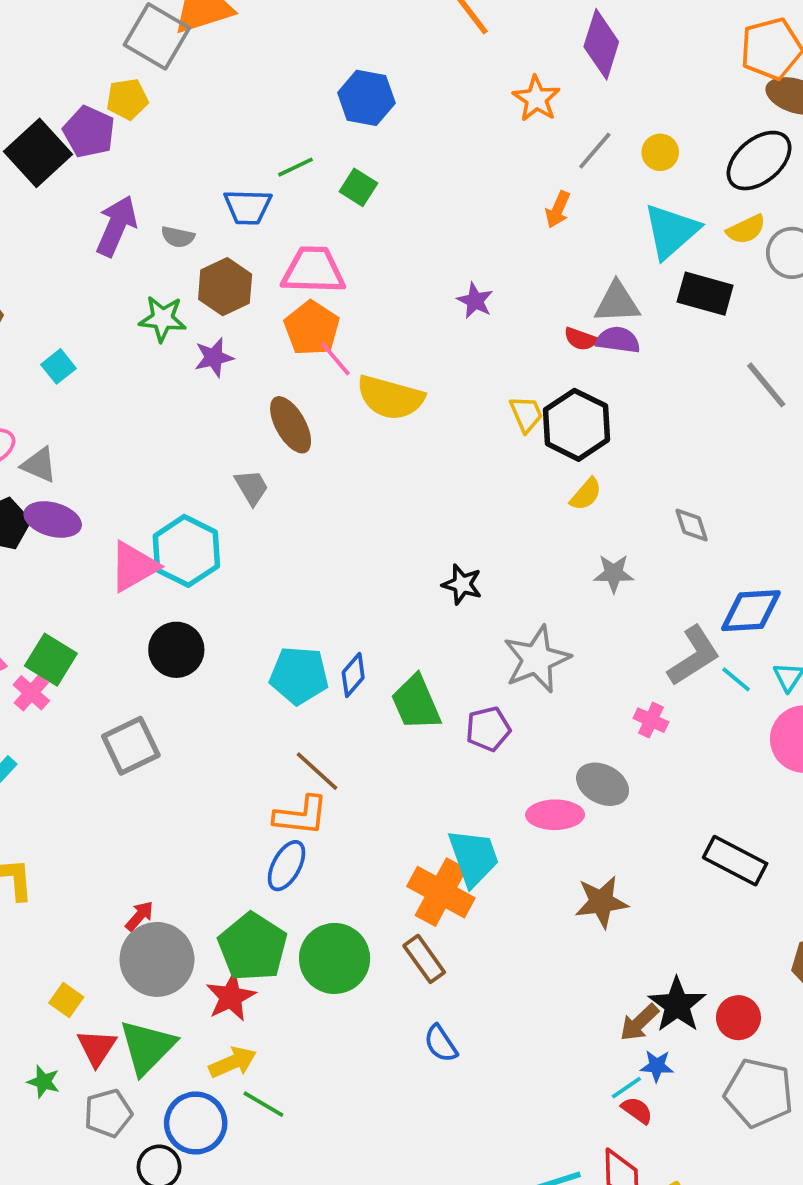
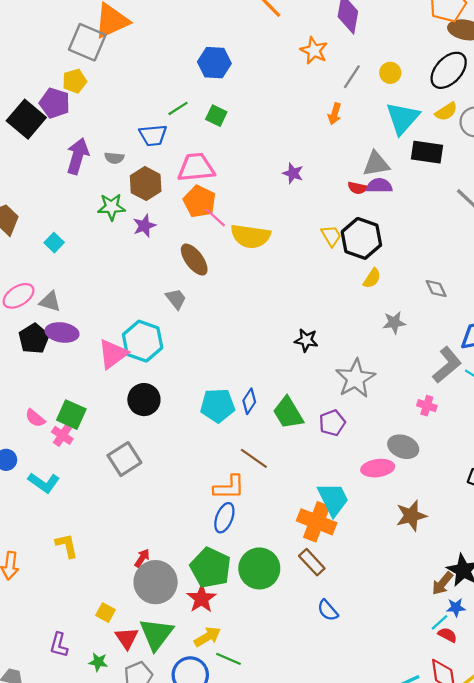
brown line: (317, 771) -> (254, 458), moved

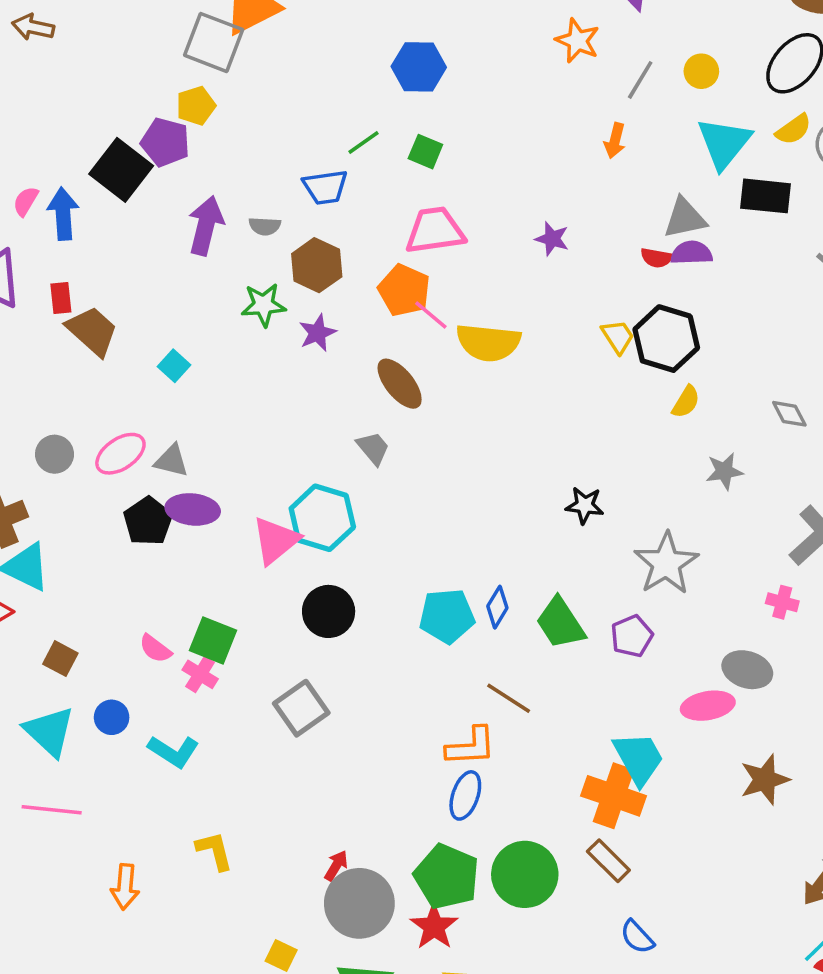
pink trapezoid: (196, 167) -> (435, 230), moved

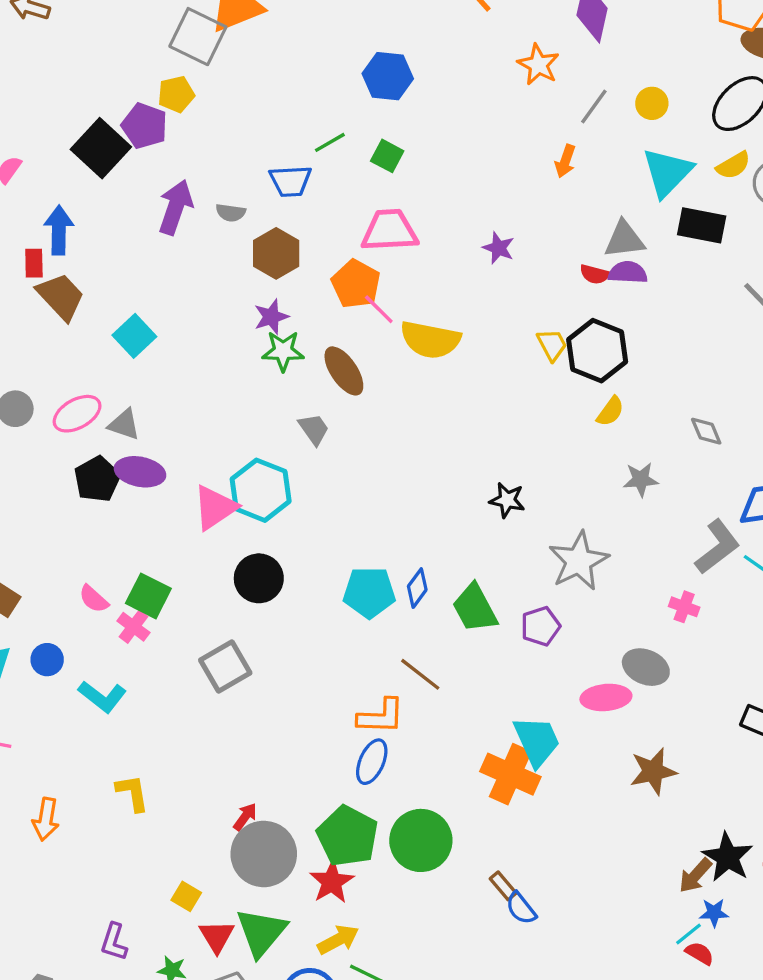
blue arrow: (63, 214) -> (59, 230), moved
green star: (263, 305) -> (283, 351), moved
cyan square: (174, 366) -> (134, 336), size x1.4
brown rectangle: (608, 861) -> (503, 886), moved, size x0.7

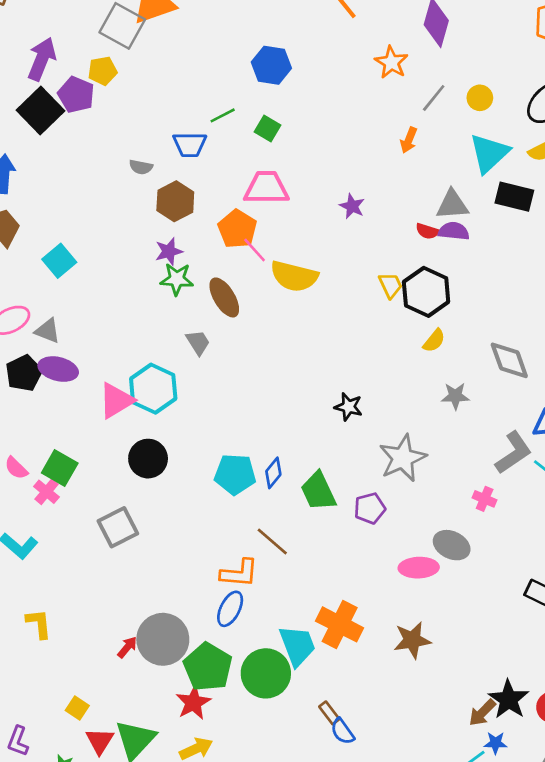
purple arrow: (176, 207) -> (42, 59), moved
gray diamond: (706, 431) -> (509, 360), size x1.6
cyan trapezoid: (537, 741) -> (297, 646), moved
brown star: (653, 771) -> (412, 640), moved
gray circle: (264, 854) -> (163, 639), moved

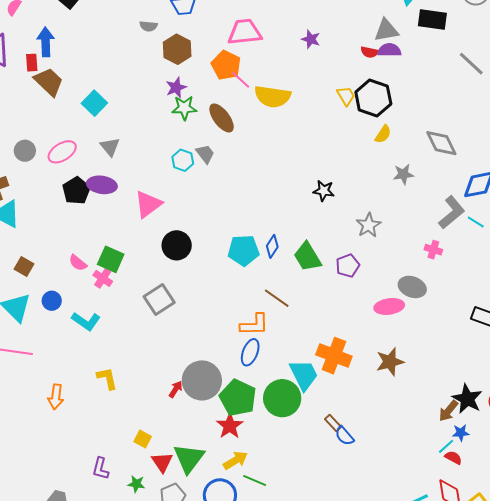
gray triangle: (48, 331) -> (110, 147), moved, turned 35
cyan hexagon: (153, 389) -> (183, 160), moved, size x0.6
gray star: (403, 458) -> (369, 225), size x0.7

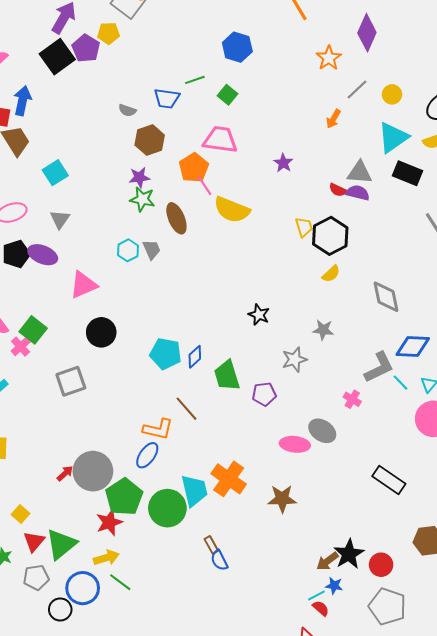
gray star: (403, 174) -> (323, 330), moved

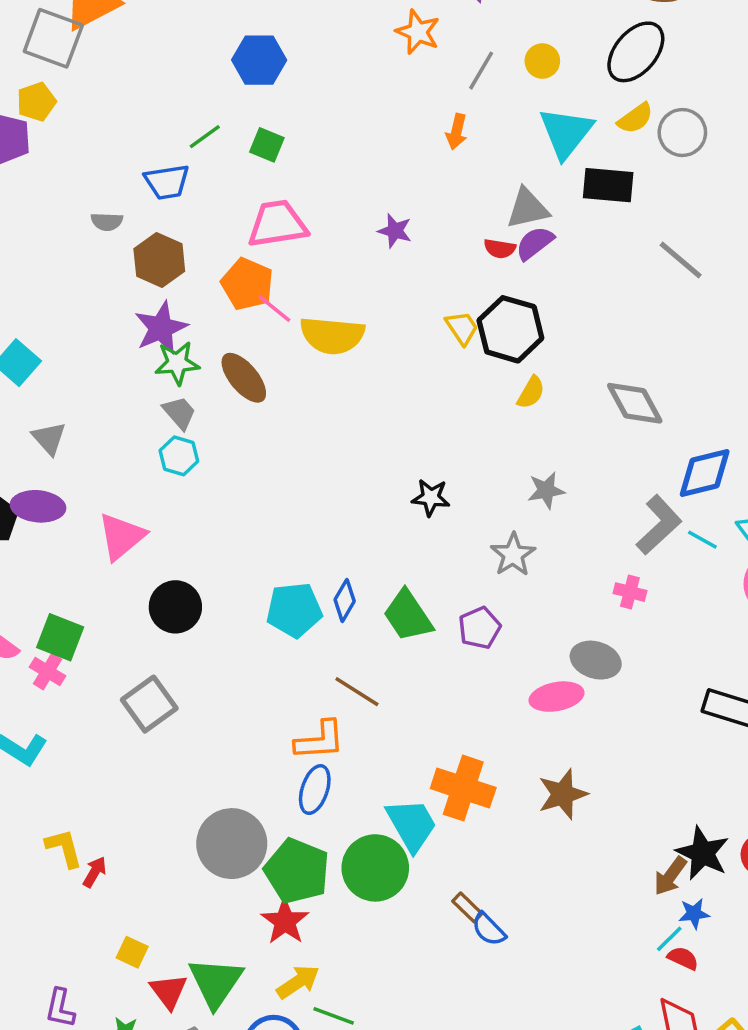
purple star: (139, 177) -> (161, 328), size x1.4
purple semicircle: (358, 193) -> (535, 243), turned -35
gray trapezoid: (152, 250) -> (179, 413), moved
red arrow: (65, 473) -> (95, 872), moved

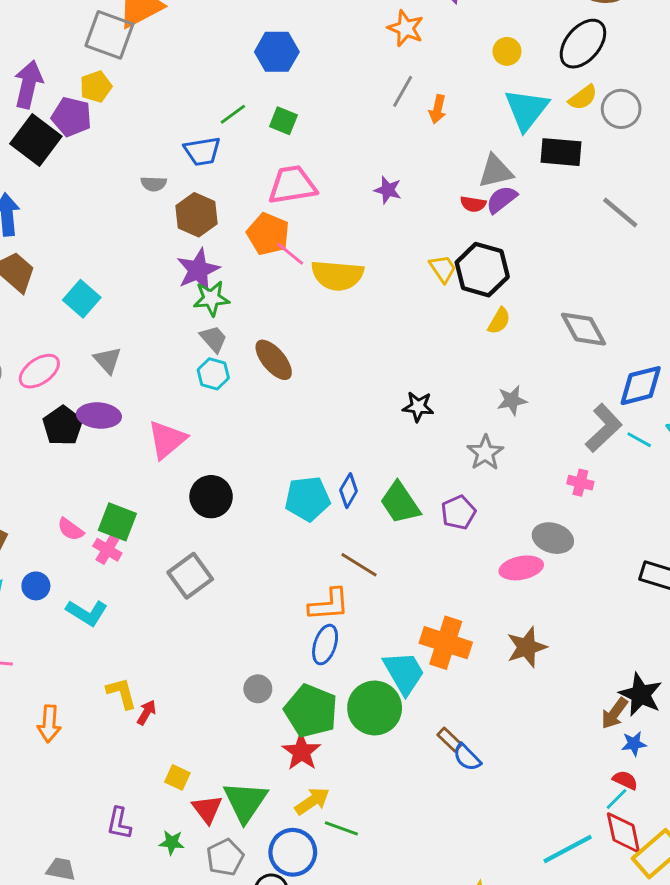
gray line: (481, 71) -> (403, 91), moved
brown ellipse: (244, 378) -> (274, 360), moved
gray circle: (232, 844) -> (258, 689), size x0.5
cyan line: (669, 939) -> (617, 799), moved

